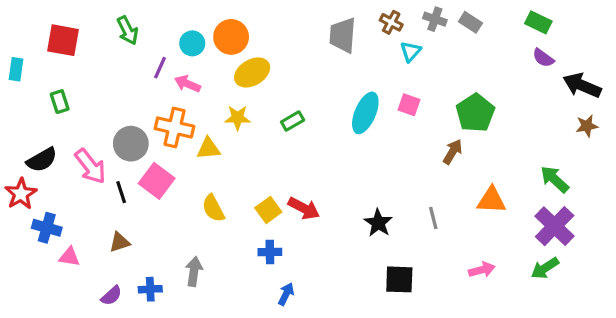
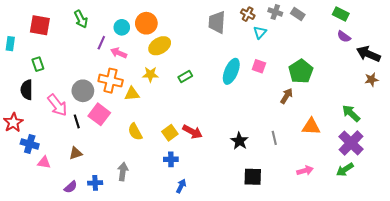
black semicircle: (42, 160) -> (27, 90), moved, turned 120

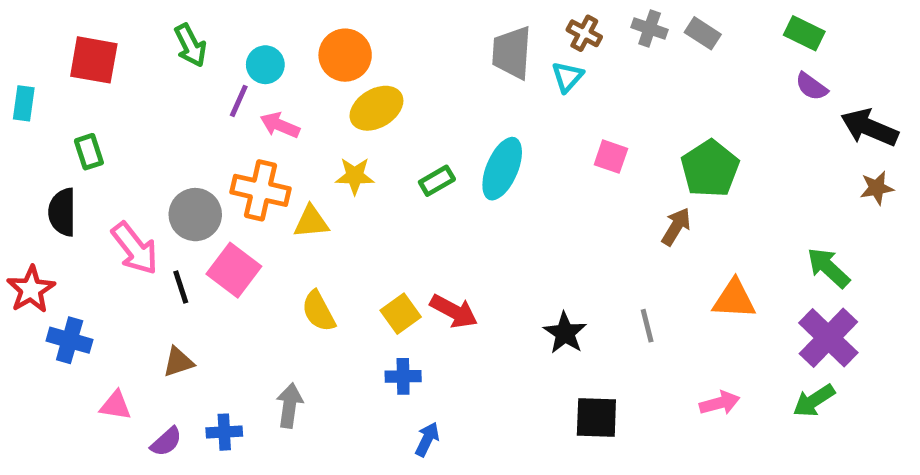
cyan circle: (122, 27) -> (265, 65), moved
cyan triangle: (260, 32) -> (567, 77), moved
cyan ellipse: (231, 71) -> (502, 169), moved
pink triangle: (44, 162) -> (116, 405), moved

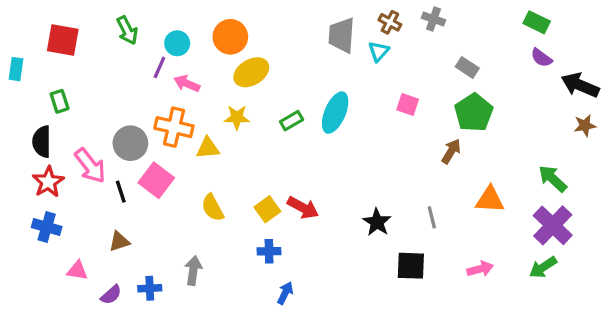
gray rectangle: (703, 33) -> (467, 67), moved
red star: (31, 289) -> (48, 182), moved
black square: (596, 418) -> (411, 266), moved

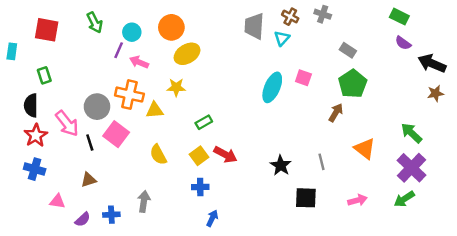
cyan ellipse: (335, 113) -> (272, 87), moved
green rectangle: (292, 121) -> (204, 122), moved
orange triangle: (490, 200) -> (365, 149), turned 35

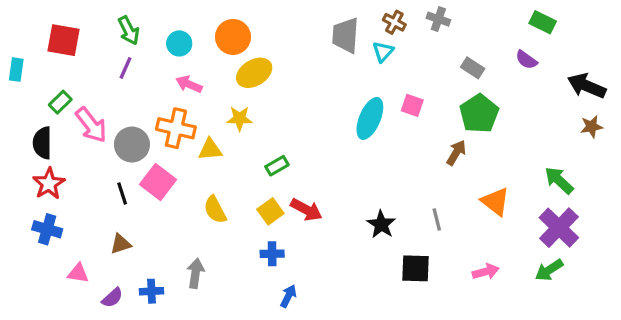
purple semicircle: (403, 43) -> (526, 60), moved
purple line: (119, 50) -> (125, 68), moved
green rectangle: (44, 75) -> (60, 102), turned 63
pink arrow: (67, 123) -> (91, 125), moved

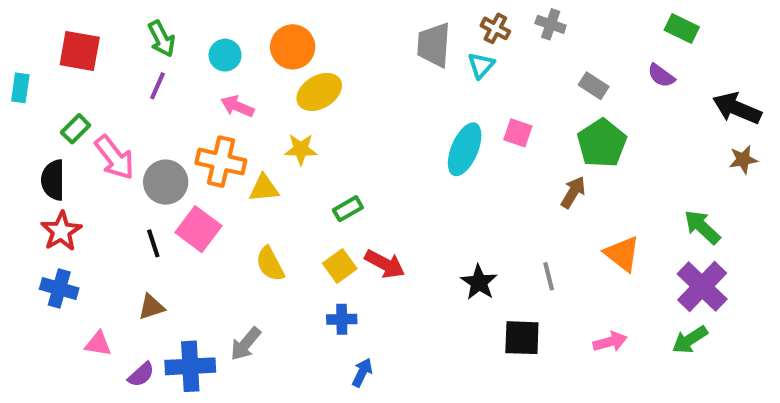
gray arrow: (196, 273) -> (246, 344), turned -148
blue cross: (152, 291) -> (190, 366), size x1.6

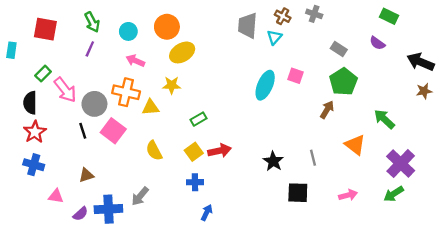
green arrow: (702, 227) -> (384, 119), moved
black line: (153, 243) -> (83, 131), moved
red arrow: (385, 264) -> (220, 151), turned -40

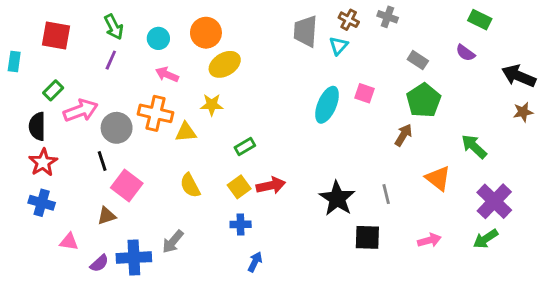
pink arrow: (65, 90) -> (81, 111), turned -72
pink square: (113, 131) -> (127, 185), moved
black star: (273, 161) -> (337, 198), size x1.4

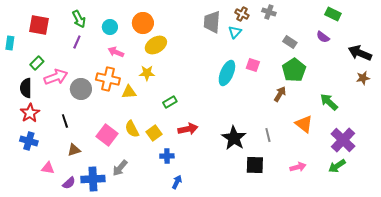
black line: (102, 161) -> (65, 121), moved
pink square: (127, 185) -> (107, 135), moved
yellow square: (239, 187) -> (154, 133), moved

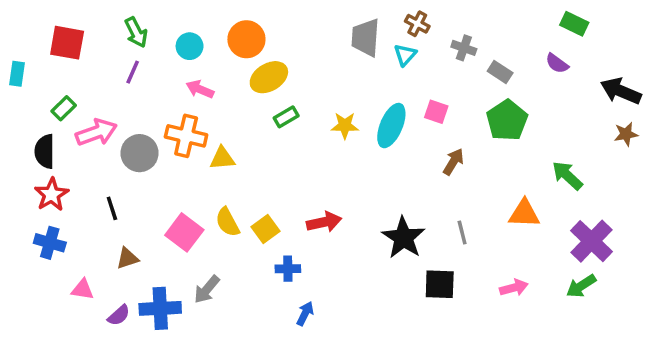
gray cross: (269, 12) -> (464, 48), moved
yellow star: (147, 73) -> (345, 126), moved
brown arrow: (280, 94) -> (453, 162), moved
green rectangle: (170, 102) -> (286, 117), moved
orange triangle: (304, 124) -> (524, 213), turned -36

